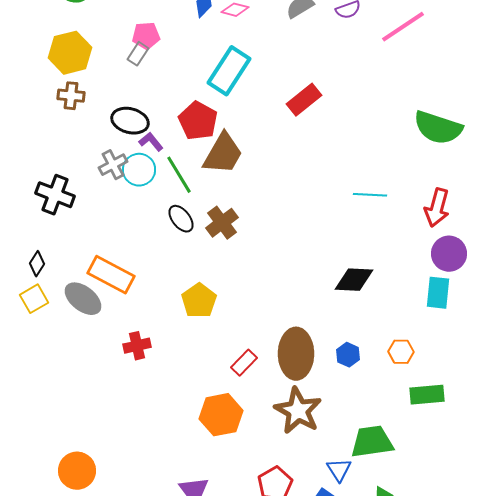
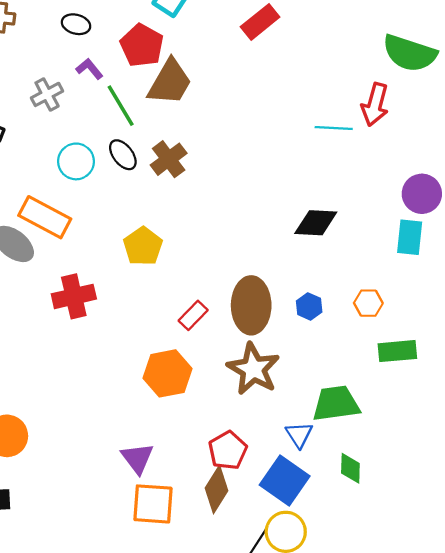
black ellipse: (130, 121) -> (76, 24), moved, size x0.7
cyan circle: (139, 170) -> (76, 161), moved
red arrow: (437, 208) -> (375, 105), moved
red cross: (137, 346) -> (74, 296), size x1.4

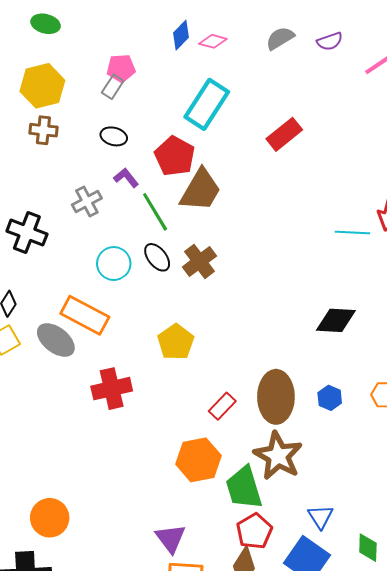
green trapezoid: (336, 404) -> (244, 488), moved, turned -99

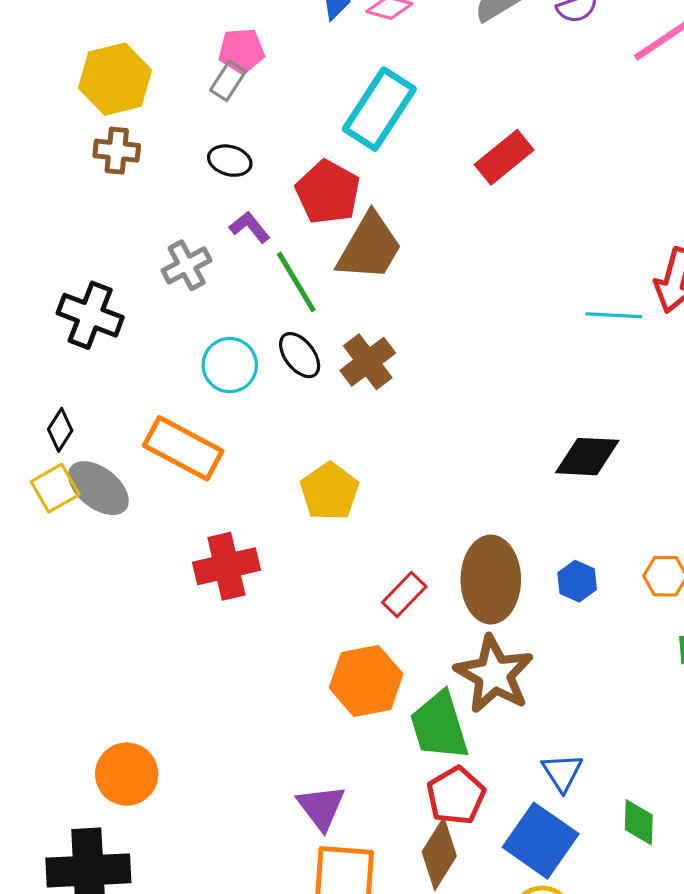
gray ellipse: (56, 340) -> (98, 488), moved

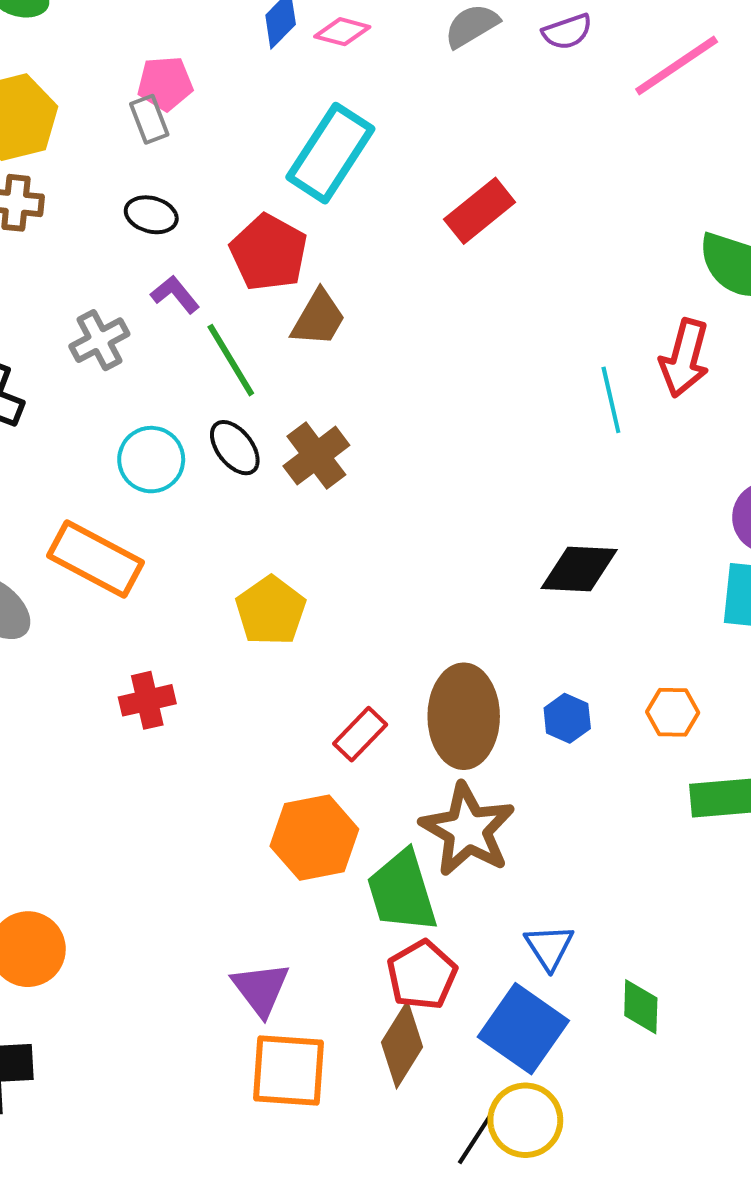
gray rectangle: (228, 81) -> (149, 119), turned -54
brown trapezoid: (369, 247) -> (318, 318), size x0.7
cyan line: (614, 315) -> (611, 400), turned 74
red cross: (226, 566) -> (147, 700), size x0.7

